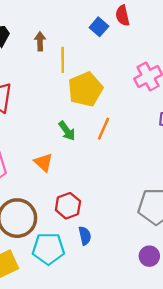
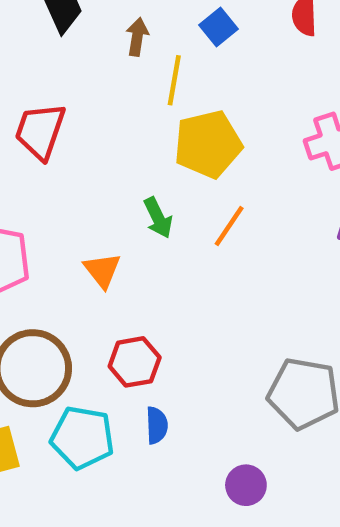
blue square: (99, 27) -> (218, 27), moved
purple circle: (149, 256) -> (246, 485), moved

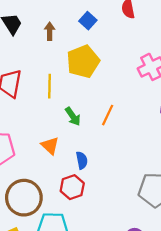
yellow line: (174, 80) -> (50, 86), moved
yellow pentagon: (208, 144) -> (83, 61), moved
blue semicircle: (157, 425) -> (82, 160), moved

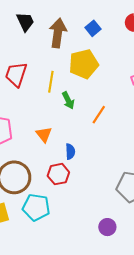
brown arrow: (50, 31) -> (58, 33), size x1.8
green arrow: (73, 116) -> (68, 100), moved

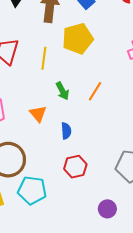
green arrow: (68, 100) -> (62, 91), moved
red hexagon: (58, 174) -> (75, 167), moved

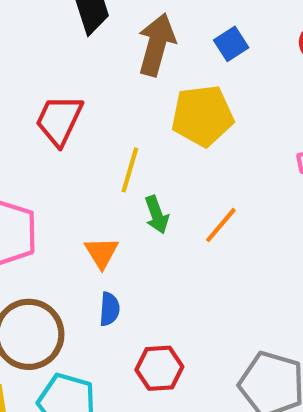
yellow line: (44, 58) -> (130, 170), moved
blue semicircle: (66, 131) -> (109, 309), moved

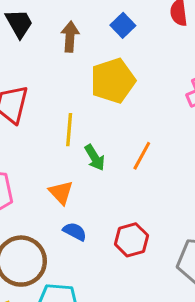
brown arrow: (157, 45) -> (70, 37), size x0.7
blue semicircle: (109, 309) -> (75, 231), turned -55
red hexagon: (159, 368) -> (131, 240), moved

